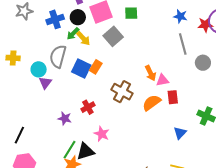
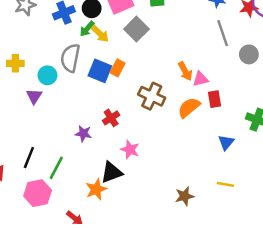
purple triangle: (45, 83) -> (34, 96), moved
green line: (70, 150) -> (56, 168), moved

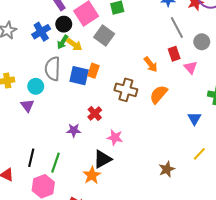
pink triangle: (201, 79) -> (191, 67), moved, turned -48
red rectangle: (214, 99) -> (174, 54), moved
yellow line: (225, 184) -> (199, 154), turned -48

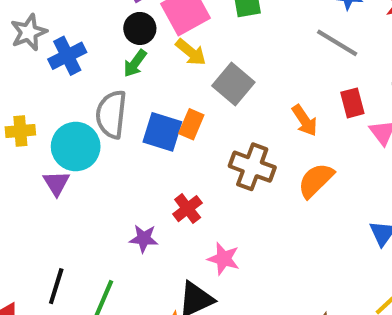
gray line: (177, 27) -> (337, 43), moved, turned -35
blue cross: (41, 32) -> (67, 56), moved
gray square: (104, 36) -> (233, 84), moved
yellow arrow: (74, 44) -> (191, 52), moved
cyan circle: (36, 86) -> (76, 147), size x1.5

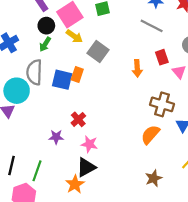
orange arrow: (305, 120) -> (137, 68), turned 35
brown cross: (252, 167) -> (162, 104), moved
orange semicircle: (316, 180) -> (150, 135), moved
pink star: (224, 259) -> (89, 144), moved

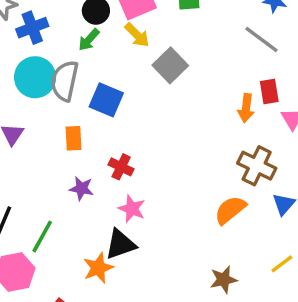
orange arrow: (137, 68) -> (246, 108), moved
orange rectangle: (77, 75) -> (73, 138), moved, turned -32
cyan circle: (17, 91) -> (35, 77), moved
red cross: (78, 119) -> (121, 167), turned -32

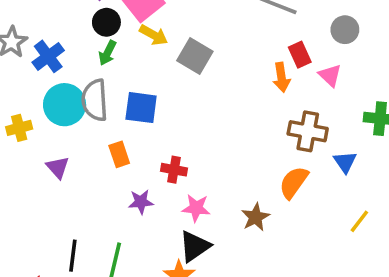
brown star: (224, 280) -> (255, 217), moved

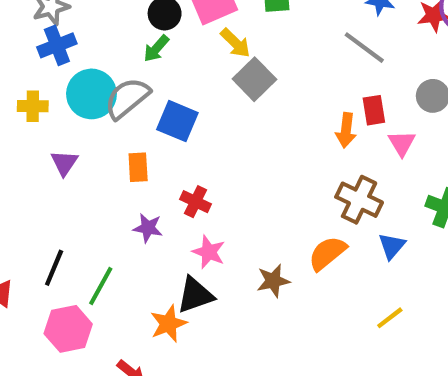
yellow arrow: (154, 35) -> (235, 43), moved
blue cross: (48, 56) -> (57, 45), moved
gray semicircle: (95, 100) -> (127, 98), turned 39

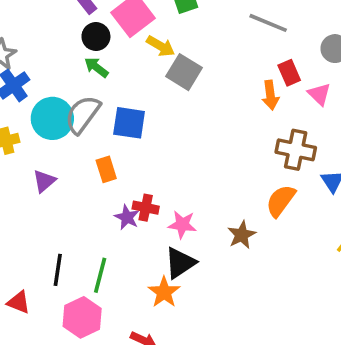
green arrow: (156, 49) -> (96, 67), turned 100
purple triangle: (64, 163) -> (44, 181), turned 30
red cross: (196, 202) -> (146, 208), moved
purple star: (148, 228) -> (127, 217), turned 30

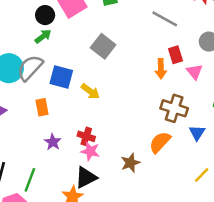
yellow arrow: (161, 46) -> (90, 91), moved
green arrow: (96, 67) -> (43, 36), turned 98
red cross: (146, 208) -> (86, 136), moved

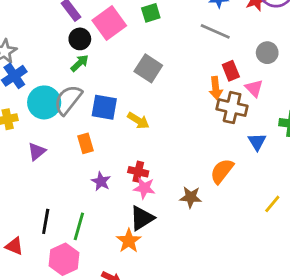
brown cross: (174, 108) -> (232, 108), moved
blue triangle: (197, 133) -> (257, 142), moved
brown star: (130, 163) -> (191, 197), turned 30

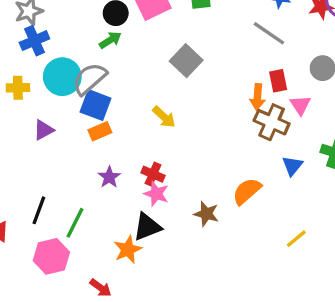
blue square: (104, 107) -> (96, 105), moved
orange rectangle: (85, 143) -> (100, 131), turned 72

